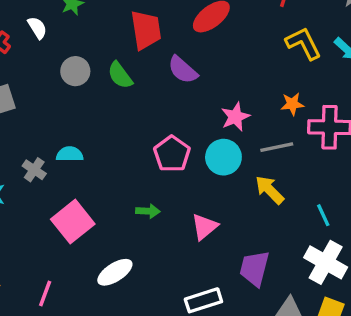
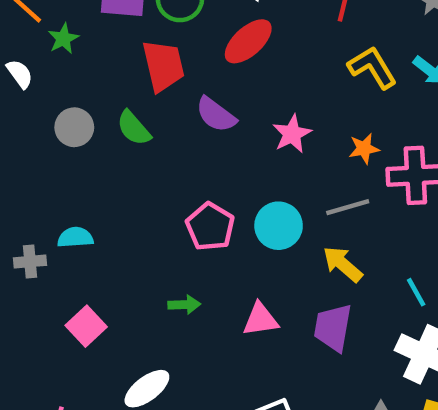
pink star: (235, 117) -> (292, 134), moved
gray cross: (34, 170) -> (30, 262), turned -35
pink square: (73, 222) -> (86, 326), size x0.7
pink triangle: (205, 227) -> (261, 320), turned 36
purple trapezoid: (254, 268) -> (333, 328), moved

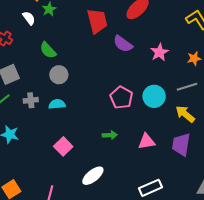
white semicircle: (20, 74) -> (29, 18), moved
gray circle: (74, 127) -> (59, 75), moved
green semicircle: (134, 128) -> (48, 50), moved
gray cross: (30, 262) -> (31, 100), moved

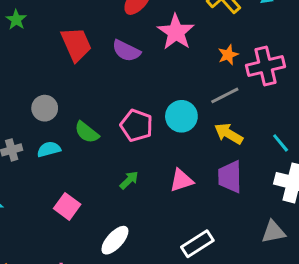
red trapezoid: (97, 21) -> (76, 44), moved
green semicircle: (48, 50) -> (87, 132), moved
pink star: (160, 52) -> (176, 32), moved, size x1.4
green arrow: (110, 135) -> (129, 180), turned -32

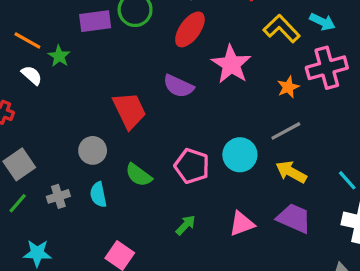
red trapezoid: (76, 44) -> (129, 110), moved
pink cross: (265, 66) -> (327, 68), moved
cyan semicircle: (49, 149) -> (98, 195), turned -85
purple trapezoid: (230, 177) -> (294, 218), turned 116

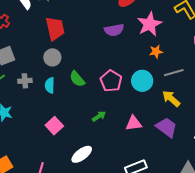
purple semicircle: (178, 86) -> (114, 30), turned -48
orange star: (288, 87) -> (156, 52), moved
red trapezoid: (129, 110) -> (55, 29), moved

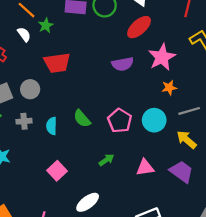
red trapezoid: (55, 29) -> (57, 63), turned 95
gray circle: (52, 57) -> (30, 89), moved

